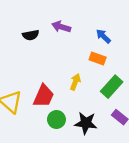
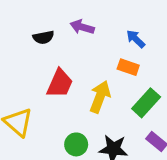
yellow arrow: (75, 82) -> (100, 97), size x1.5
red trapezoid: (44, 96) -> (60, 83), moved

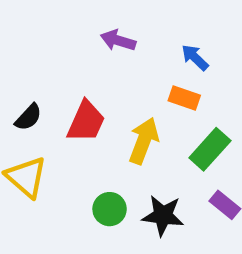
black semicircle: (43, 37) -> (28, 117), moved, turned -36

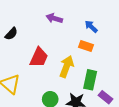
black semicircle: (28, 117) -> (11, 34), moved
green rectangle: (210, 149) -> (90, 80), moved, turned -30

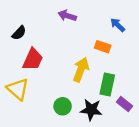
blue arrow: (91, 27) -> (118, 25), moved
red trapezoid: (39, 57) -> (33, 59), moved

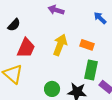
orange rectangle: (103, 47) -> (87, 45), moved
yellow arrow: (81, 70) -> (60, 45), moved

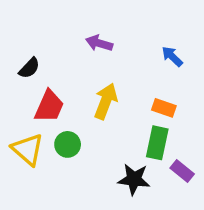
orange rectangle: (87, 45) -> (164, 108), moved
green circle: (52, 89) -> (68, 144), moved

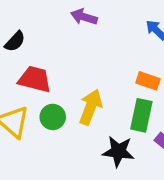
yellow arrow: (106, 101) -> (90, 107), moved
red trapezoid: (49, 106) -> (35, 79), turned -100

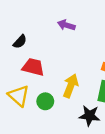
green circle: (53, 117) -> (45, 101), moved

